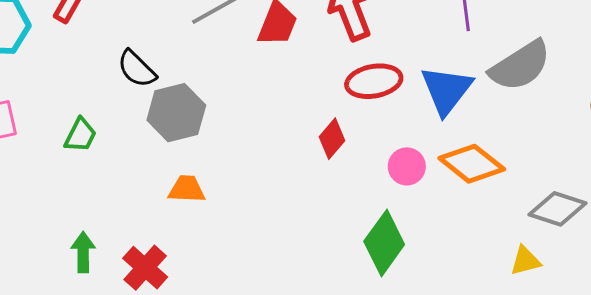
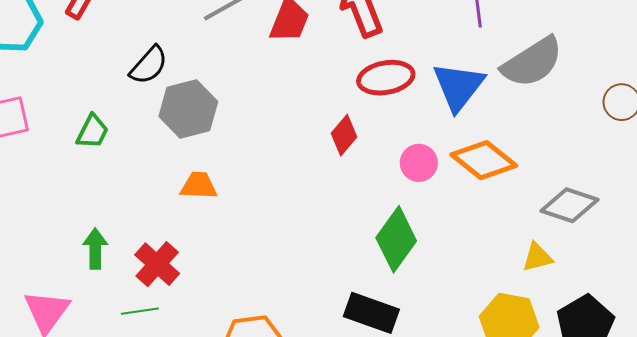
black semicircle: (137, 69) -> (149, 65), turned -93

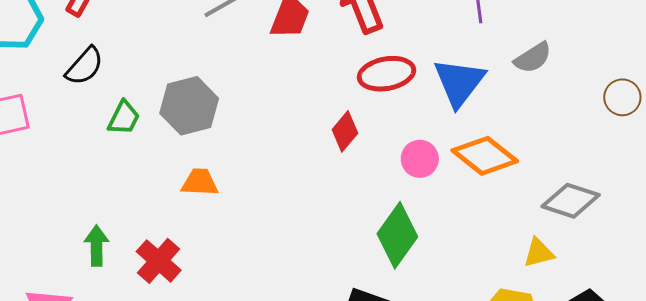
gray semicircle: (532, 62) -> (533, 58), size x0.6
black semicircle: (149, 65) -> (84, 66), moved
green trapezoid: (92, 132) -> (124, 118), moved

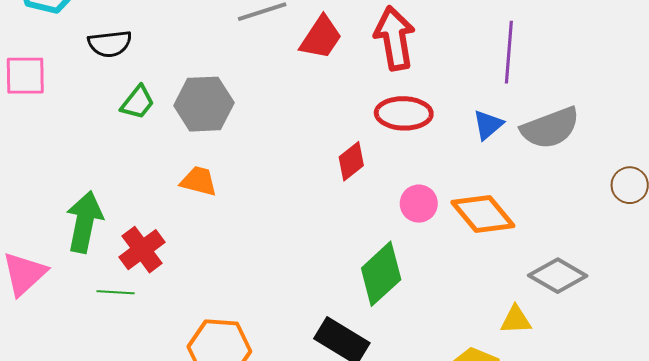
gray semicircle: (533, 58) -> (550, 128), size x1.5
black semicircle: (84, 66) -> (110, 44), turned 30
blue triangle: (459, 82) -> (488, 125), moved, size x0.6
green arrow: (96, 246) -> (84, 222), size x1.5

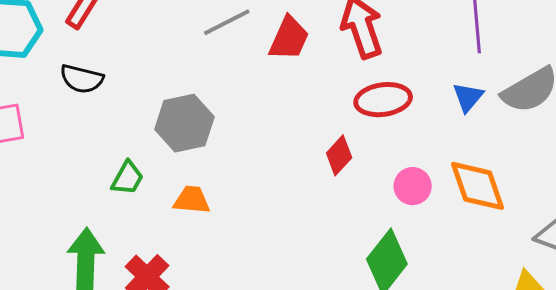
black semicircle: (110, 44) -> (82, 79), turned 30
green trapezoid: (138, 102) -> (127, 178), moved
orange diamond: (483, 214) -> (478, 186), turned 30

